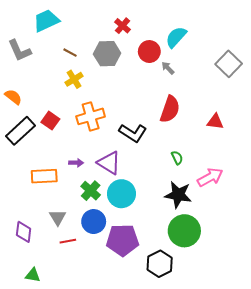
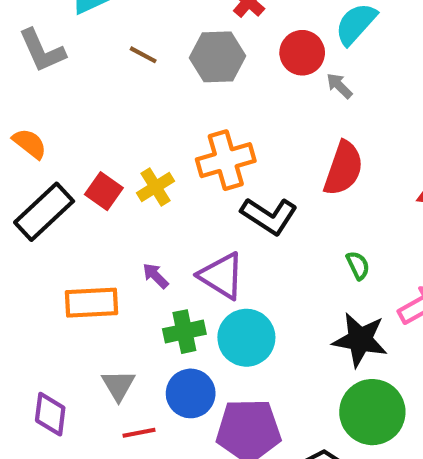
yellow cross: (74, 79) -> (156, 187), moved
orange cross: (91, 116) -> (226, 160), moved
purple arrow: (76, 163) -> (156, 276), turned -136
green cross: (91, 191) -> (184, 332), turned 36

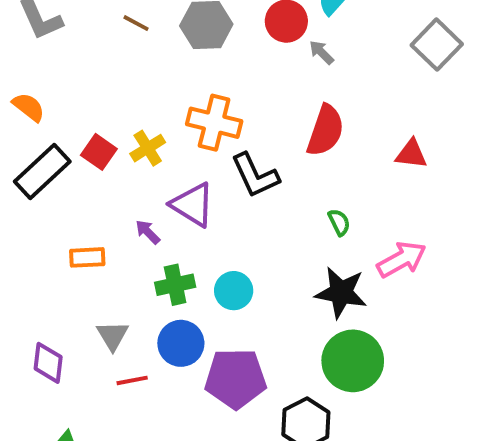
orange cross: (226, 160) -> (214, 123), turned 30
black L-shape: (269, 216) -> (255, 175), turned 32
purple triangle: (222, 276) -> (193, 205), moved
orange rectangle: (92, 303) -> (87, 257), size x0.7
cyan circle: (246, 338) -> (234, 291), size x0.7

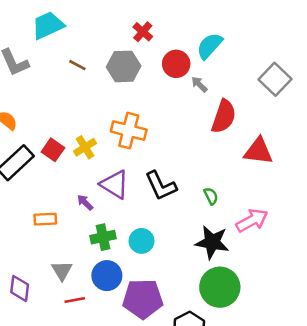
red semicircle: (325, 130) -> (224, 116), moved
red triangle: (411, 154) -> (258, 151), size x1.4
black L-shape: (255, 175) -> (161, 186), moved

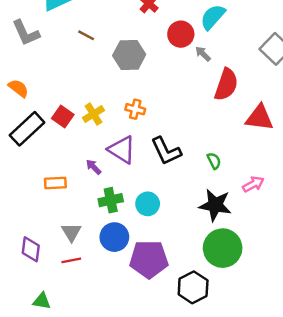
gray hexagon: (124, 66) -> (129, 55), moved
orange cross: (129, 131) -> (135, 109), moved, size x0.6
pink arrow: (252, 220) -> (253, 184), size x0.7
red line: (75, 300) -> (71, 260), moved

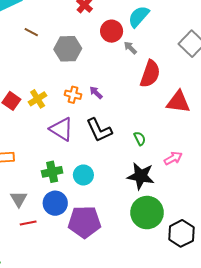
purple arrow: (93, 167) -> (96, 93), moved
red line: (71, 260) -> (28, 223), moved
black hexagon: (193, 287) -> (181, 233), moved

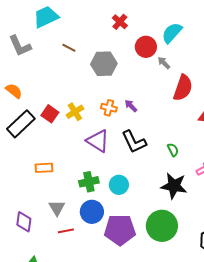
green circle: (147, 213) -> (162, 226), moved

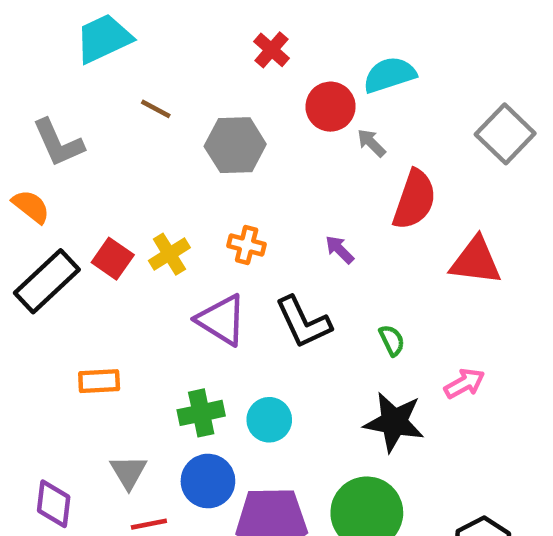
cyan semicircle: (172, 33) -> (390, 75), turned 30
gray L-shape: (20, 46) -> (58, 143), moved
purple arrow: (131, 106) -> (340, 250), moved

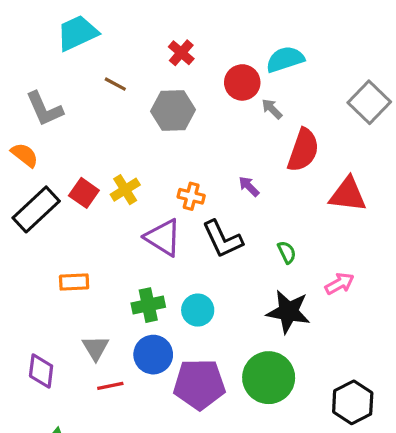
red cross: (272, 50) -> (181, 53), moved
orange cross: (247, 245) -> (191, 196), moved

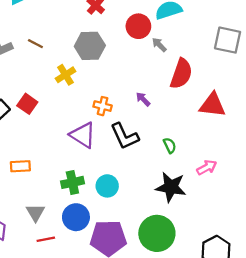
brown line: (115, 84) -> (35, 44), moved
gray square: (369, 102) -> (228, 40), turned -32
yellow cross: (125, 190) -> (66, 75), moved

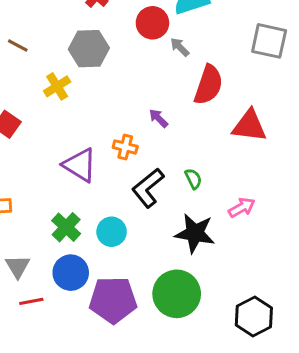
orange cross: (103, 106) -> (125, 147), moved
black L-shape: (125, 136) -> (148, 188), moved, turned 76
green cross: (72, 182) -> (66, 227), turned -35

